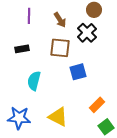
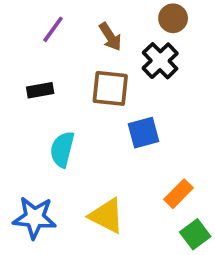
purple line: (29, 16) -> (53, 29), turned 35

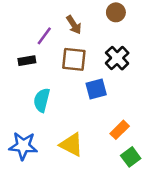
purple line: (53, 29) -> (44, 36), moved
black cross: (160, 61) -> (117, 58), moved

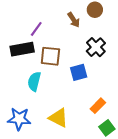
brown arrow: (74, 25) -> (74, 20), moved
brown square: (74, 59) -> (50, 56), moved
black rectangle: (27, 61) -> (22, 49), size x1.6

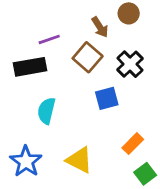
purple line: (36, 29) -> (49, 39), turned 35
brown square: (50, 56) -> (88, 57), moved, turned 35
blue star: (19, 119) -> (26, 161), turned 30

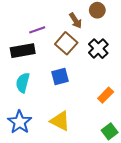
blue square: (107, 98) -> (60, 77), moved
cyan semicircle: (46, 111) -> (23, 83), moved
orange rectangle: (133, 144) -> (106, 95), moved

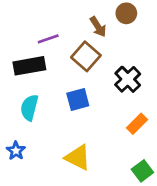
black cross: (98, 49) -> (128, 79), moved
blue star: (20, 122) -> (16, 151), moved, size x0.6

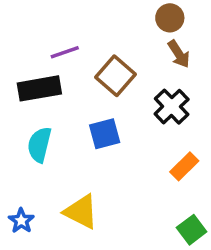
brown arrow: (98, 27) -> (179, 54), moved
blue star: (16, 151) -> (21, 221), moved
yellow triangle: (78, 157) -> (81, 212), moved

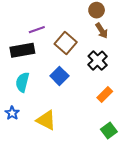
blue square: (105, 134) -> (59, 76), turned -30
blue star: (21, 221) -> (12, 113), moved

